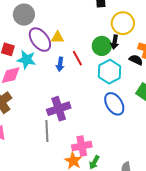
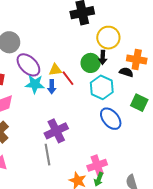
yellow triangle: (58, 37) -> (55, 70), moved
cyan star: (26, 60) -> (35, 84), moved
pink cross: (82, 146) -> (97, 165), moved

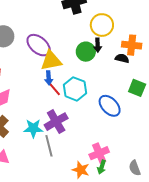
purple ellipse: (28, 65) -> (39, 45), moved
yellow triangle: (55, 70) -> (51, 61), size x1.6
red line: (68, 78) -> (54, 89), moved
cyan star: (35, 84) -> (33, 128), moved
cyan hexagon: (102, 87) -> (75, 89), moved

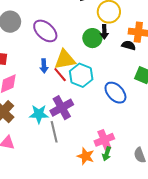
yellow triangle: (51, 61) -> (65, 60), moved
blue arrow: (49, 78) -> (44, 66), moved

